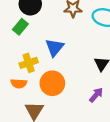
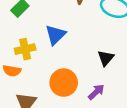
orange circle: (52, 83) -> (64, 83), moved

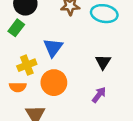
orange circle: (64, 83) -> (54, 83), moved

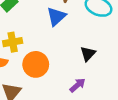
blue triangle: (53, 48) -> (56, 16), moved

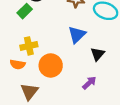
blue triangle: (56, 16) -> (77, 35), moved

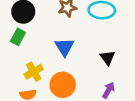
blue triangle: (77, 35) -> (65, 47), moved

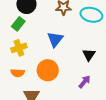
yellow cross: (34, 72) -> (19, 48), moved

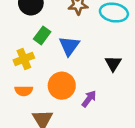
green rectangle: (18, 24) -> (42, 35), moved
purple arrow: (85, 82) -> (89, 99), moved

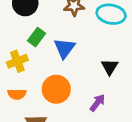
purple arrow: (89, 99) -> (97, 103), moved

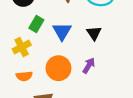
black triangle: (110, 67) -> (94, 33), moved
purple arrow: (97, 103) -> (89, 66), moved

